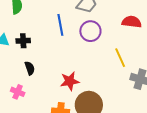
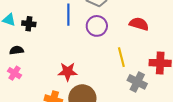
black semicircle: (30, 68) -> (17, 50), moved, turned -88

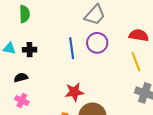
blue line: (68, 15) -> (72, 48), moved
yellow line: (121, 57) -> (136, 62), moved

